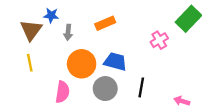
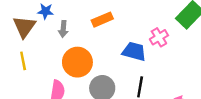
blue trapezoid: (115, 62) -> (134, 51), moved

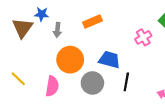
blue trapezoid: (134, 51) -> (109, 60), moved
yellow line: (23, 61) -> (18, 79), moved, turned -35

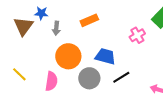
black line: (126, 82) -> (121, 77), turned 48

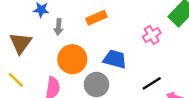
brown triangle: (23, 26) -> (20, 43), moved
black line: (121, 77) -> (152, 83), moved

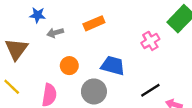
gray arrow: (58, 27) -> (55, 33), turned 70
orange circle: (72, 59) -> (69, 66), size x0.6

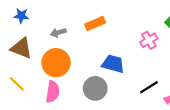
blue star: (38, 15) -> (21, 16), moved
brown triangle: (16, 49) -> (21, 48), turned -45
orange circle: (69, 66) -> (56, 63), moved, size x1.6

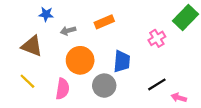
blue star: (21, 16) -> (46, 14), moved
orange circle: (56, 63) -> (80, 60), moved
blue trapezoid: (113, 64) -> (122, 61), turned 80

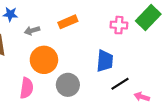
pink cross: (157, 38) -> (119, 25), moved, turned 35
blue trapezoid: (122, 61) -> (105, 61), moved

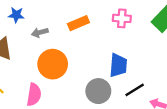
pink cross: (119, 25) -> (122, 18), moved
gray circle: (68, 85) -> (98, 91), moved

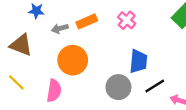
pink cross: (122, 18) -> (127, 20), moved, turned 36
orange rectangle: (78, 23) -> (87, 21), moved

